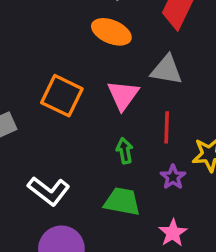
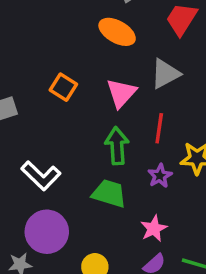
gray triangle: (167, 70) -> (165, 74), turned -44
orange square: (62, 96) -> (63, 87), size x0.7
green arrow: (125, 151) -> (117, 146), size x1.5

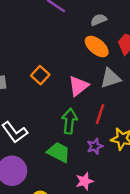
orange ellipse: (117, 32) -> (97, 46), moved

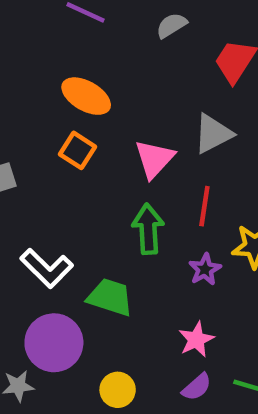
orange ellipse: (97, 46) -> (86, 96), moved
green trapezoid: (59, 152) -> (110, 297), moved

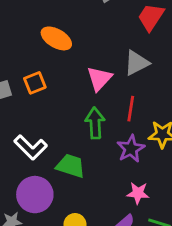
orange square: (77, 150) -> (35, 83), moved, turned 35
purple star: (205, 269) -> (131, 149), size x1.4
pink star: (196, 340) -> (138, 193), moved, turned 30

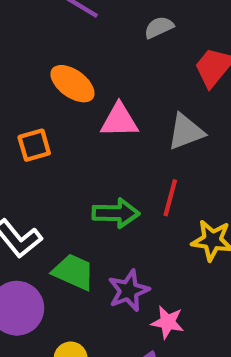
pink triangle: (99, 79) -> (119, 120), moved, turned 40
green arrow: (95, 123) -> (116, 213), turned 88
purple star: (131, 149) -> (129, 291), moved

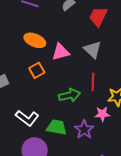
gray triangle: (186, 132) -> (93, 50), turned -42
orange square: (34, 145) -> (37, 70), moved
pink star: (168, 322) -> (102, 114), moved

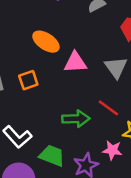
orange square: (37, 70) -> (28, 80), moved
red line: (93, 82) -> (108, 108), turned -66

